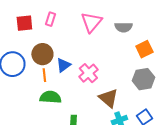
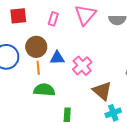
pink rectangle: (50, 19) -> (53, 19), moved
blue triangle: (63, 65) -> (57, 58), turned 35

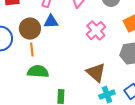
blue triangle: (57, 58) -> (51, 22), moved
pink cross: (82, 66) -> (96, 31), moved

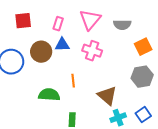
pink cross: (96, 31) -> (92, 51), moved, turned -30
orange line: (32, 50) -> (73, 81), moved

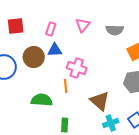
pink triangle: (90, 20) -> (83, 25), size x0.7
pink cross: (92, 51) -> (77, 68), moved

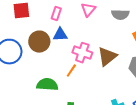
orange line: (66, 86) -> (71, 71), turned 40
brown triangle: (100, 101) -> (107, 57), moved, turned 40

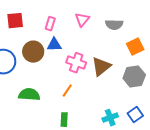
orange line: (71, 71) -> (67, 91), moved
green semicircle: (47, 85) -> (29, 95), moved

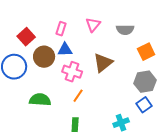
red square: (15, 21) -> (26, 37), moved, turned -36
pink cross: (76, 63) -> (72, 72), moved
brown triangle: (101, 67) -> (103, 63), moved
blue square: (135, 115) -> (144, 105), moved

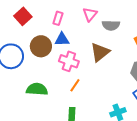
gray semicircle: (125, 30) -> (111, 25), moved
red square: (26, 37) -> (23, 16), moved

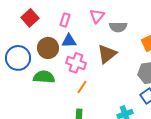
green semicircle: (37, 89) -> (44, 77), moved

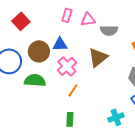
pink triangle: (97, 16) -> (88, 19), turned 42
pink rectangle: (65, 20) -> (67, 15), moved
pink cross: (76, 63) -> (67, 66), turned 30

